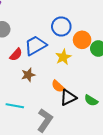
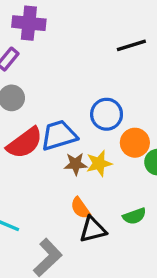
red semicircle: (16, 55) -> (25, 143), size x1.6
brown star: (28, 75) -> (76, 164), moved
green semicircle: (91, 100) -> (134, 216), moved, turned -64

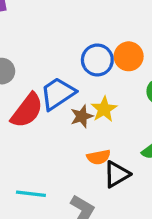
orange circle: (135, 143) -> (129, 56), moved
orange semicircle: (80, 208) -> (99, 157), turned -50

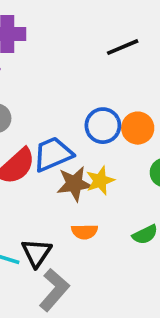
brown star: (82, 116) -> (74, 184), size x1.4
black triangle: (117, 174) -> (36, 253), moved, turned -36

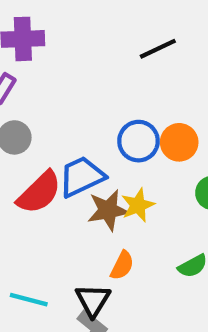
orange semicircle: (85, 232) -> (122, 265), turned -60
black triangle: (36, 253) -> (93, 300), moved

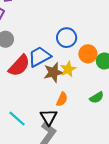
orange circle: (179, 142) -> (88, 54), moved
cyan line: (29, 300) -> (17, 119), turned 30

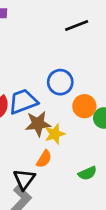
yellow star: (68, 69) -> (55, 134), moved
green semicircle: (97, 97) -> (87, 173), moved

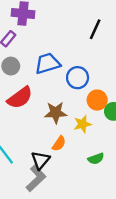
black line: (77, 25) -> (95, 29), turned -48
blue trapezoid: (23, 102) -> (48, 63), moved
yellow star: (55, 134) -> (82, 124), moved

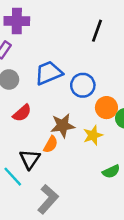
red semicircle: (20, 98) -> (22, 113), size x0.7
orange semicircle: (59, 144) -> (51, 144), moved
black triangle: (41, 160) -> (30, 159), moved

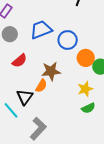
yellow star: (93, 135) -> (85, 89), moved

